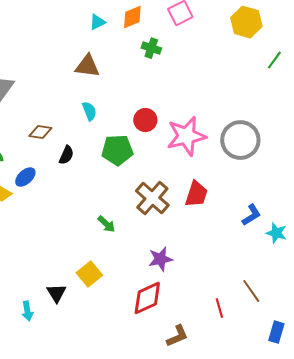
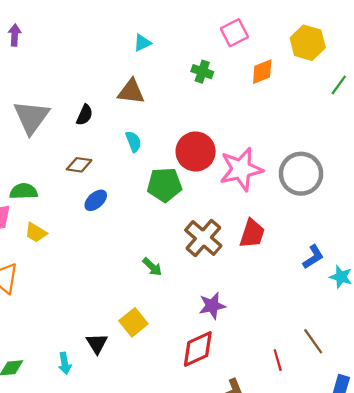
orange diamond: (132, 17) -> (262, 72), moved
red circle: (145, 120) -> (196, 151), size x1.5
black semicircle: (66, 155) -> (85, 115), moved
blue ellipse: (25, 177) -> (96, 200), moved

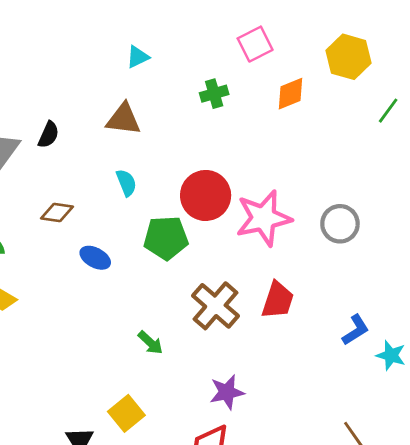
green cross: (202, 72) -> (214, 94), turned -35
black semicircle: (85, 115) -> (49, 135), moved
gray circle: (301, 174) -> (340, 224), size x0.7
blue ellipse: (96, 200) -> (95, 258), moved, turned 70

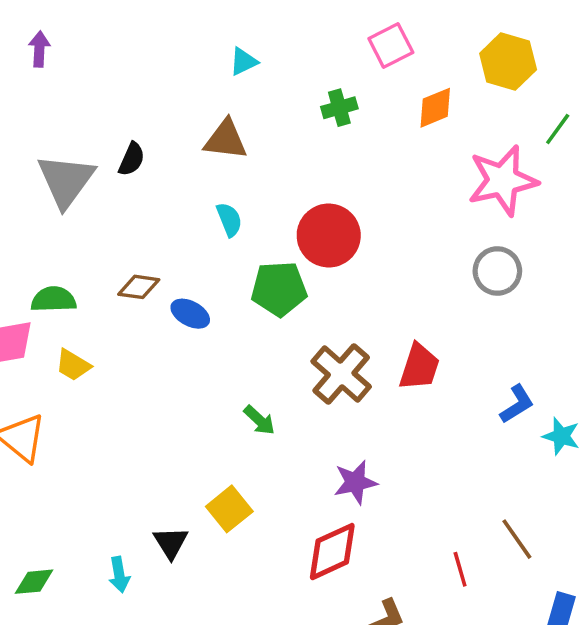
brown diamond: (57, 212) -> (139, 287), moved
pink star: (264, 218) -> (503, 180), moved

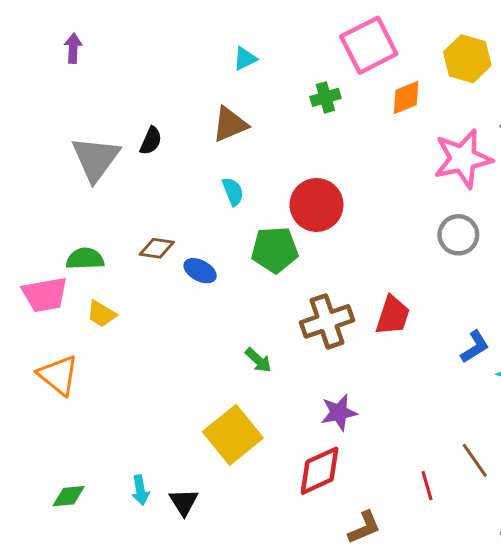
pink square: (391, 46) -> (369, 45), size x1.5
brown triangle: (226, 140) -> (230, 124), turned -30
brown cross: (341, 374) -> (327, 321), turned 30
yellow square: (229, 509) -> (233, 435), size x1.5
black triangle: (171, 543) -> (184, 502), moved

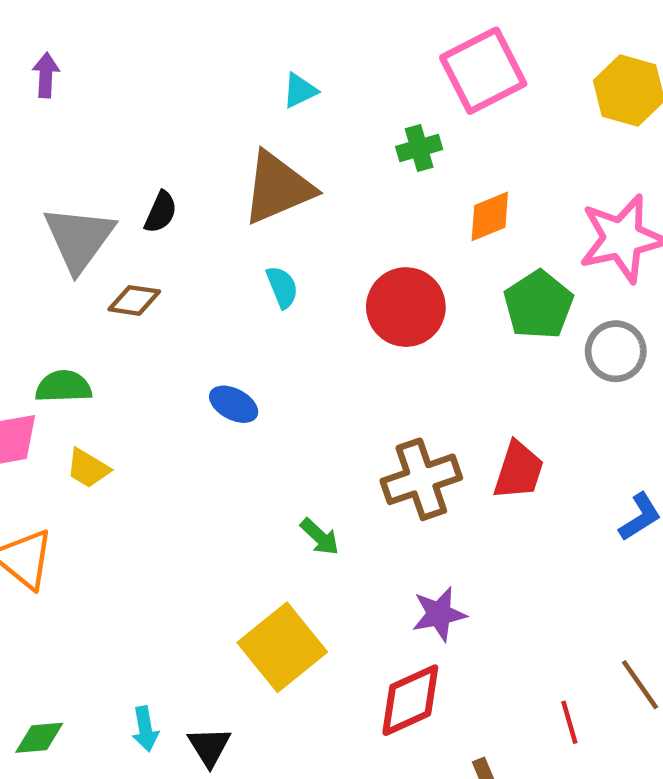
orange diamond: (406, 97) -> (490, 216), moved
brown triangle: (230, 124) -> (278, 188), size x1.4
brown diamond: (157, 248) -> (134, 300), moved
green pentagon: (275, 250) -> (538, 305), moved, turned -30

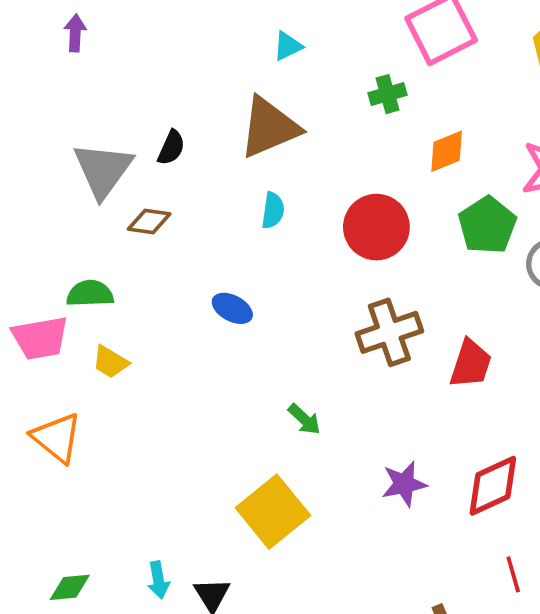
cyan semicircle: (282, 287) -> (273, 210), turned 30
brown cross: (421, 479) -> (389, 332), moved
red diamond: (410, 700) -> (493, 486), moved

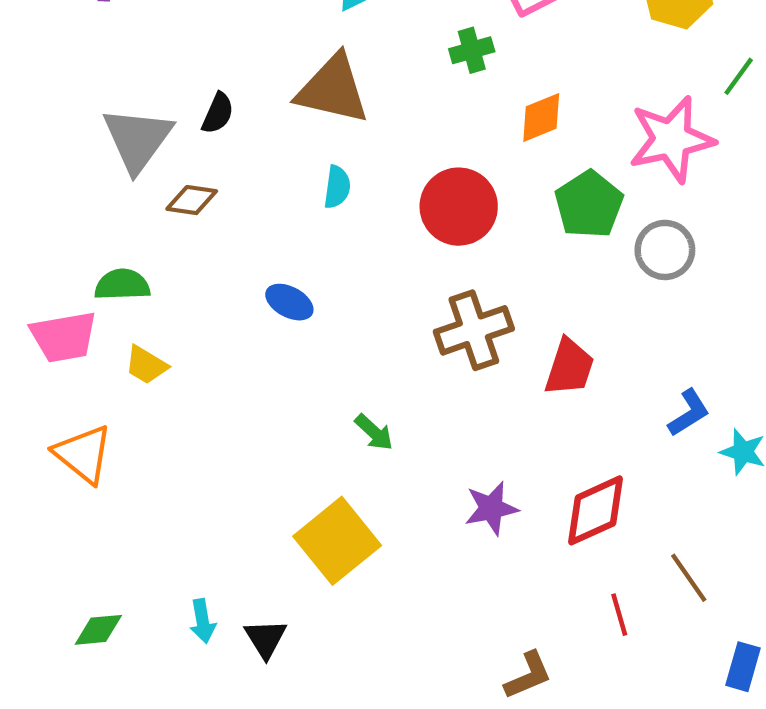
brown triangle: (269, 127) -> (333, 89), turned 36

